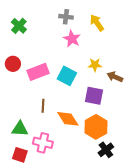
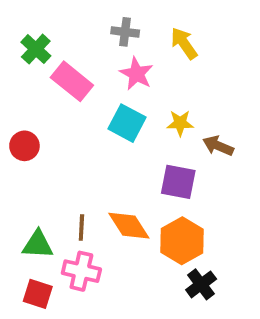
red circle: (13, 64) -> (24, 146), moved
pink rectangle: (38, 72) -> (72, 81), moved, turned 60
cyan square: (67, 76) -> (127, 123), moved
brown line: (43, 106) -> (81, 227), moved

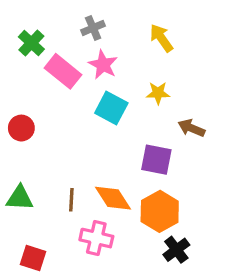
gray cross: (125, 32) -> (93, 28), moved, turned -30
pink star: (136, 74) -> (103, 65), moved
yellow star: (180, 123) -> (158, 93), moved
green triangle: (38, 245) -> (20, 198), moved
pink cross: (81, 271) -> (96, 238), moved

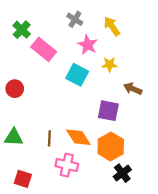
gray cross: (93, 28) -> (75, 19), moved, turned -35
pink star: (103, 65) -> (88, 45), moved

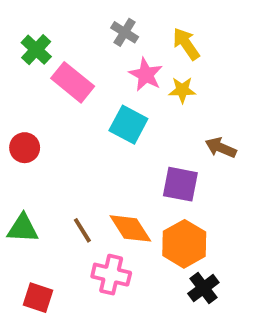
yellow star: (110, 64) -> (182, 90), moved
brown line: (49, 138) -> (82, 230), turned -35

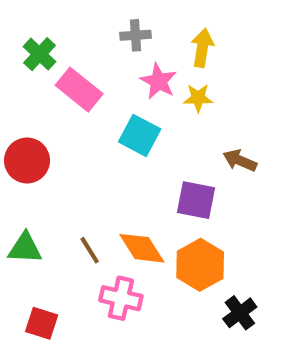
gray cross: (125, 32) -> (136, 35), turned -36
yellow arrow: (186, 44) -> (202, 48), turned 44
red circle: (25, 148) -> (27, 160), size x1.4
black cross: (203, 288) -> (240, 313), moved

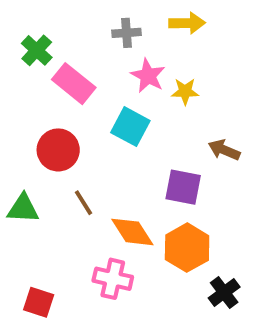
yellow arrow: (202, 48) -> (187, 23), moved, turned 80
red circle: (27, 160) -> (58, 150), moved
green triangle: (25, 248) -> (23, 209), moved
brown line: (90, 250) -> (84, 203), moved

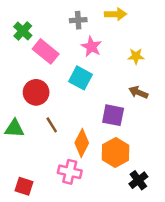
yellow star: (185, 91) -> (136, 56), moved
orange diamond: (132, 232) -> (82, 143), turned 60

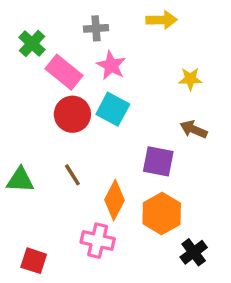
gray cross: (78, 20) -> (96, 28), moved
pink star: (91, 47) -> (111, 65), moved
red circle: (36, 92) -> (72, 114), moved

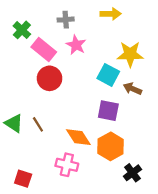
yellow star: (190, 79) -> (130, 54), size x1.6
cyan square: (113, 109) -> (108, 75), moved
brown line: (72, 175) -> (38, 124), moved
green triangle: (20, 180) -> (14, 123), turned 30
orange diamond: (115, 200) -> (78, 137), turned -60

